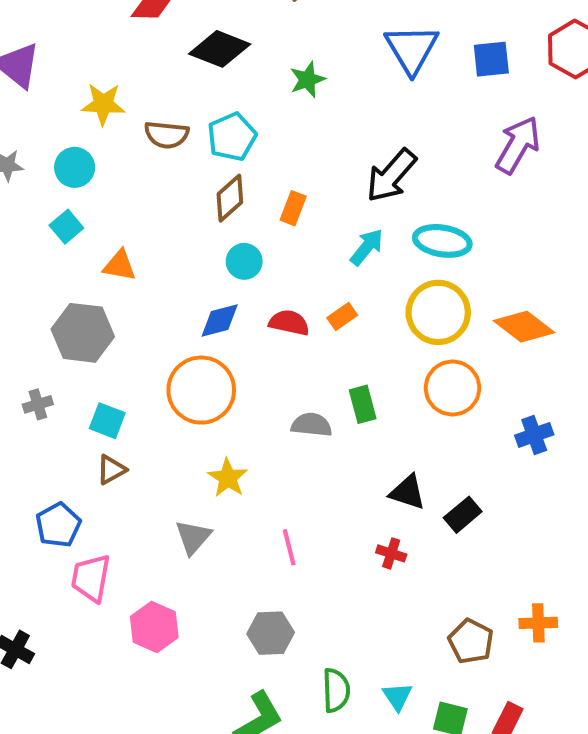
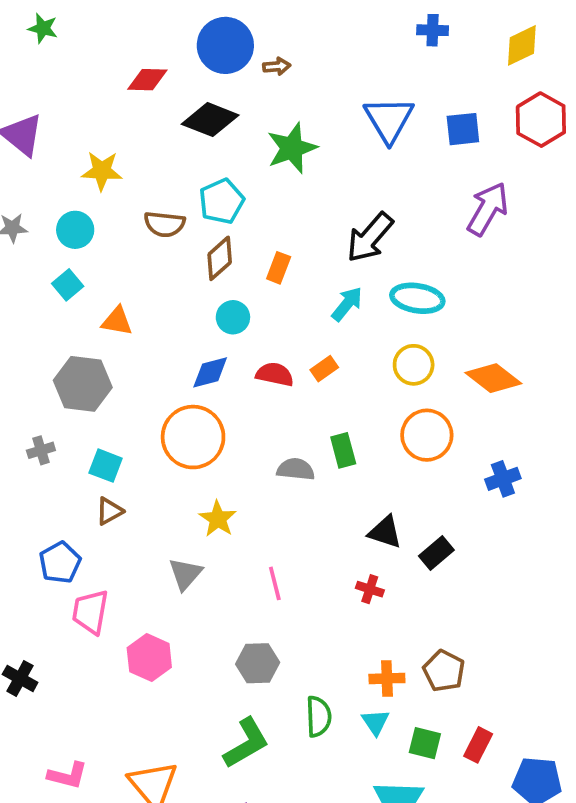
green star: (307, 80) -> (292, 148), size x1.5
brown semicircle: (167, 135) -> (165, 224), moved
yellow circle: (438, 312) -> (414, 365), size x0.7
orange cross: (538, 623) -> (387, 678), moved

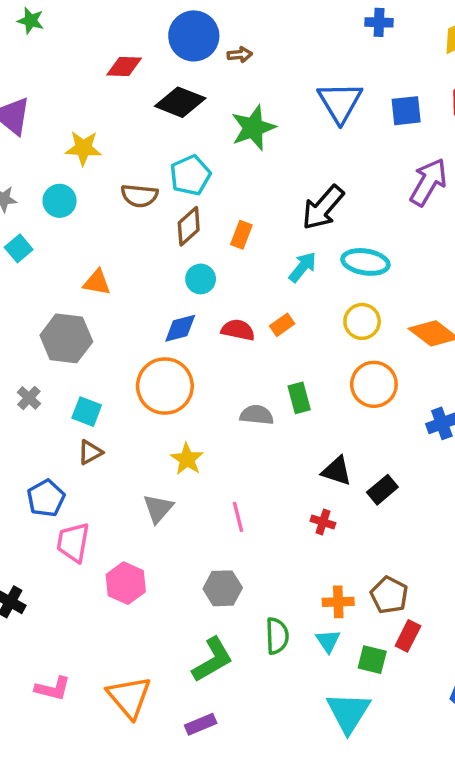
cyan square: (68, 285) -> (19, 248), moved
gray cross: (41, 450) -> (29, 398), turned -30
red rectangle: (478, 745) -> (408, 636), moved

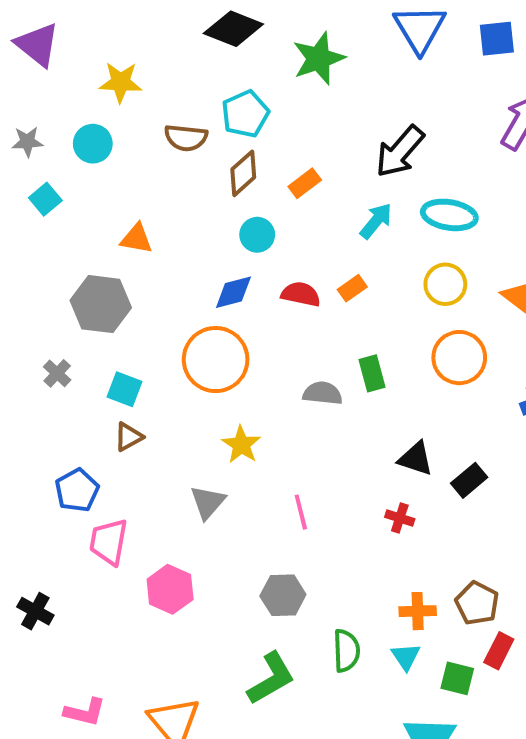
orange rectangle: (241, 235) -> (305, 183), turned 32

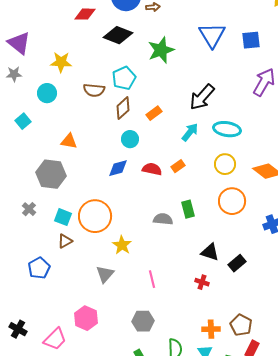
gray star: (27, 142) -> (14, 74), moved
orange circle: (216, 360) -> (95, 216), moved
pink trapezoid: (109, 542) -> (55, 339), moved, turned -145

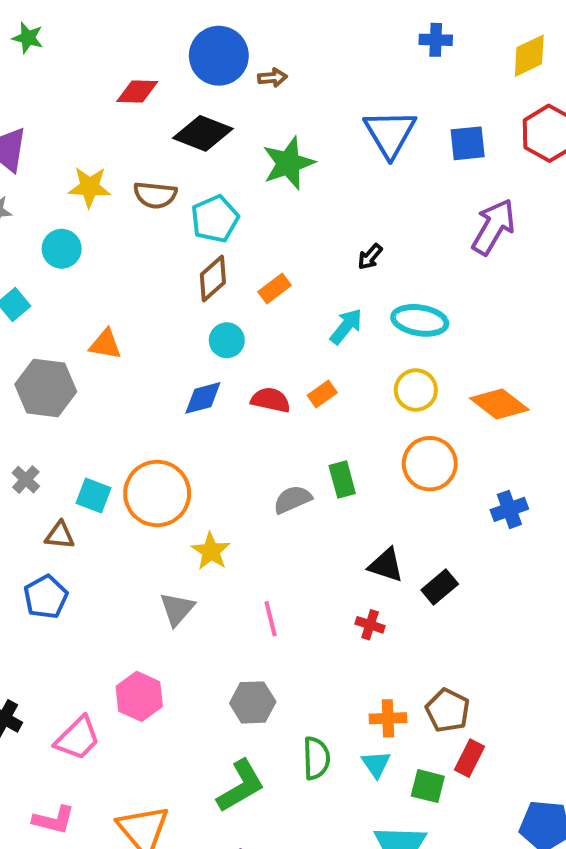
brown semicircle: (94, 90) -> (155, 195), moved
black arrow: (202, 97) -> (370, 257), size x0.5
gray hexagon: (51, 174) -> (46, 388), moved
gray semicircle: (163, 219) -> (292, 499), turned -30
brown triangle: (65, 241) -> (60, 535), moved, turned 35

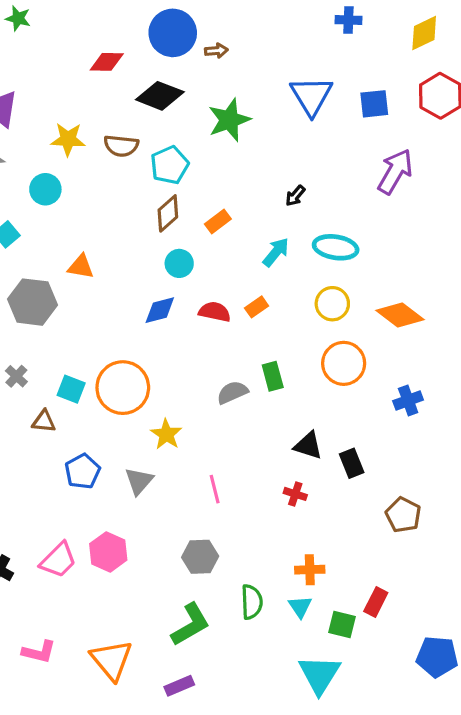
black rectangle: (440, 587) -> (352, 463), turned -72
blue pentagon: (46, 597) -> (82, 471), moved
brown pentagon: (448, 710) -> (403, 515), moved
pink trapezoid: (78, 738) -> (58, 560), moved

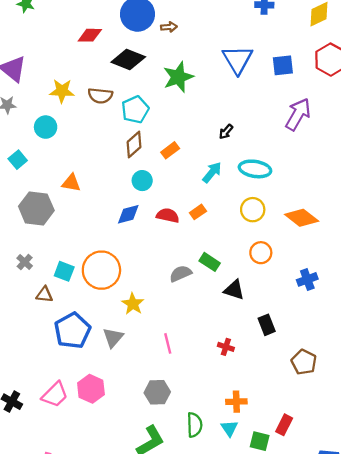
orange circle: (344, 363) -> (261, 253), size x0.7
green rectangle: (273, 376) -> (210, 262), turned -42
black triangle: (308, 446) -> (234, 290), moved
blue pentagon: (82, 471) -> (72, 331), size x1.4

